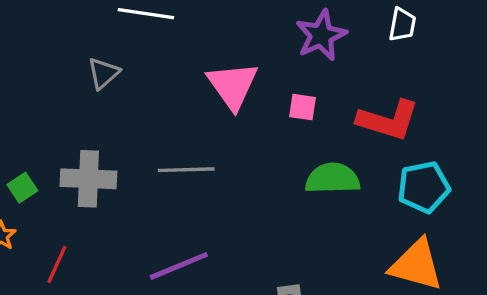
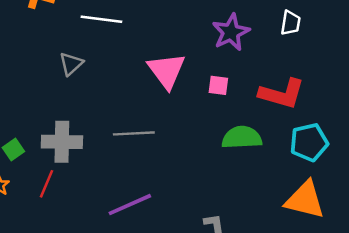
red line: (57, 264) -> (47, 184), moved

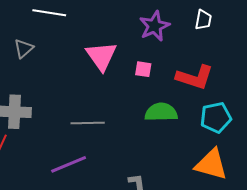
gray line: (134, 133) -> (88, 123), moved

